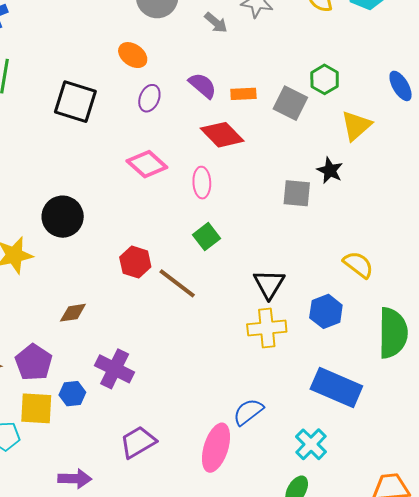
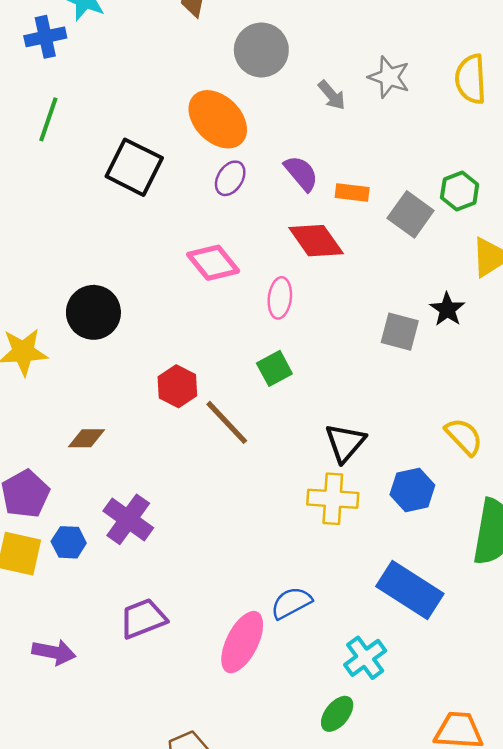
orange ellipse: (133, 55) -> (218, 119), size x1.6

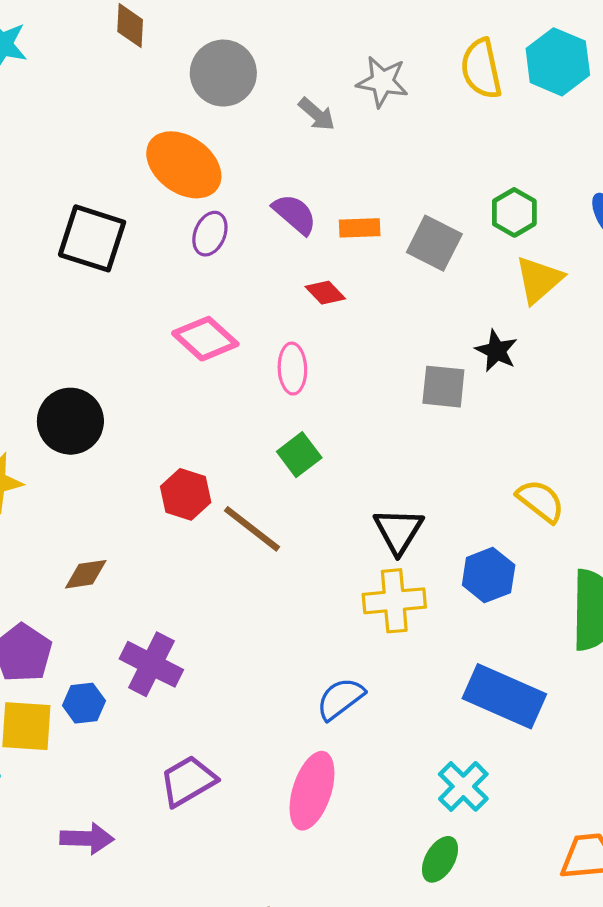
green hexagon: (460, 191) -> (514, 212), moved
red diamond: (316, 241) -> (325, 293), size x0.6
blue semicircle: (291, 603) -> (340, 699), moved

